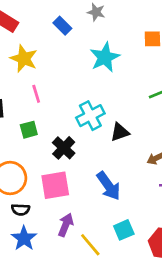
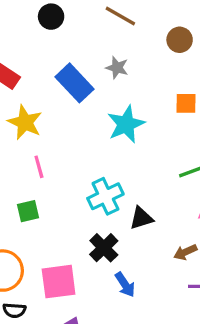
blue rectangle: (62, 26) -> (74, 83), size x1.6
black cross: (64, 148) -> (104, 248), moved
blue arrow: (109, 186) -> (125, 285), size x0.7

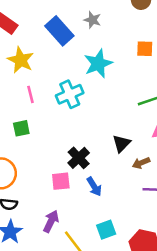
cyan cross: (105, 196) -> (70, 94), moved
black triangle: (141, 218) -> (121, 143), moved, turned -30
pink square: (59, 282) -> (61, 181), moved, size x0.7

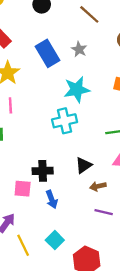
cyan cross: (70, 94) -> (65, 121), moved
black cross: (79, 158) -> (43, 171), turned 30
cyan square: (106, 230) -> (55, 240), turned -36

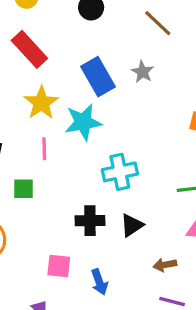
cyan star: (77, 90) -> (83, 122), moved
black triangle: (84, 165) -> (132, 225), moved
black cross: (43, 171) -> (90, 221), moved

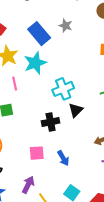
black triangle: (132, 225) -> (76, 110), moved

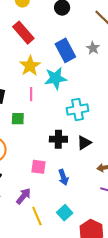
black triangle: (76, 110) -> (84, 143), moved

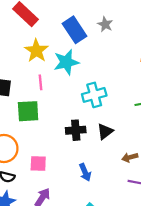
green square: (18, 119) -> (28, 111), size x1.5
pink square: (39, 167) -> (38, 164), moved

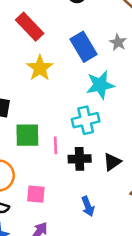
cyan star: (66, 62) -> (100, 85), moved
pink line: (41, 82) -> (56, 145), moved
cyan cross: (94, 95) -> (86, 120), moved

